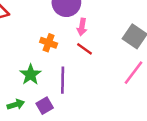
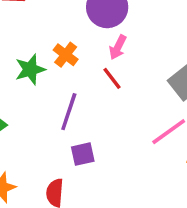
green star: (30, 75) -> (30, 69), moved
purple square: (45, 106) -> (83, 154), moved

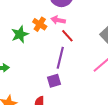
pink arrow: (118, 47) -> (58, 20), moved, turned 80
purple line: (69, 112) -> (60, 58), moved

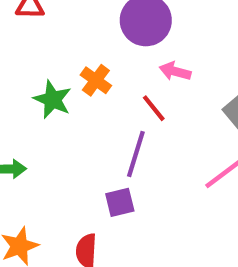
pink arrow: (58, 20) -> (175, 71), moved
green star: (20, 34) -> (53, 100), turned -30

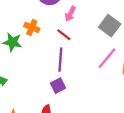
pink arrow: (175, 71) -> (70, 14), turned -64

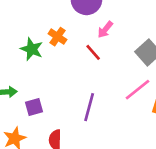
purple line: (60, 60) -> (89, 107), moved
purple square: (58, 86) -> (34, 107), moved

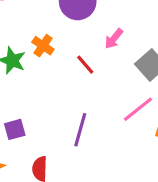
pink arrow: (105, 30) -> (114, 39), moved

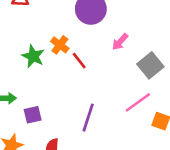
red line: (85, 65) -> (79, 61), moved

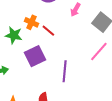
purple square: (33, 115) -> (35, 56), moved, size x1.5

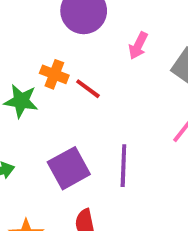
purple square: (35, 56) -> (69, 168), moved

